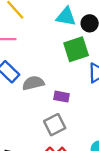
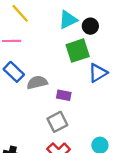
cyan triangle: (66, 17) -> (68, 20), turned -36

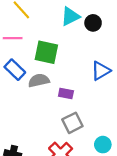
green square: (78, 51) -> (46, 52), moved, turned 30
gray square: (57, 122) -> (72, 123), moved

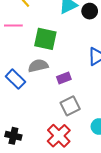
blue rectangle: (15, 70) -> (15, 79), moved
purple rectangle: (66, 94) -> (64, 78), turned -32

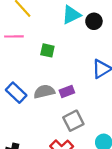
green square: (45, 39) -> (47, 50), size x0.6
gray semicircle: (38, 66) -> (44, 92), moved

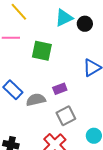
green square: (47, 50) -> (42, 51), size x1.5
gray semicircle: (44, 92) -> (36, 100), moved

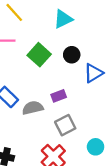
black circle: (85, 24) -> (72, 55), moved
green square: (42, 51) -> (39, 55), turned 30

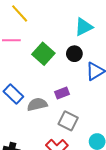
cyan triangle: (63, 19) -> (84, 27), moved
gray square: (65, 125) -> (68, 121), turned -36

